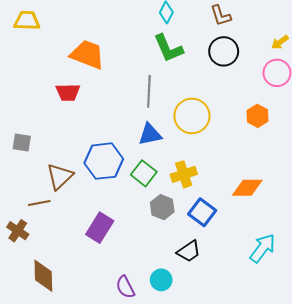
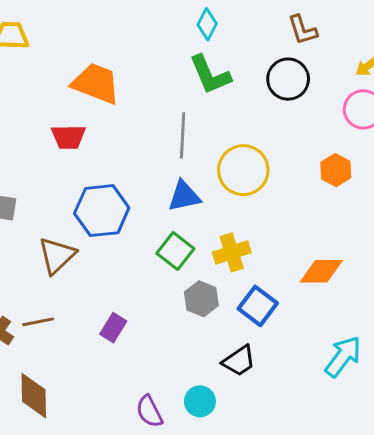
brown L-shape: (221, 16) -> (303, 30), moved
blue hexagon: (104, 161) -> (102, 211), moved
brown line: (39, 203) -> (38, 322), moved
purple rectangle: (100, 228) -> (113, 328), size x0.7

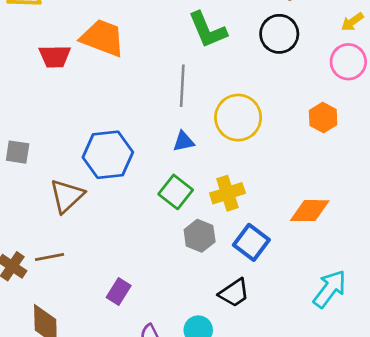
red trapezoid: (68, 137) -> (55, 56), moved
blue triangle: (184, 196) -> (184, 141), size x0.7
purple rectangle: (113, 328) -> (119, 292), moved

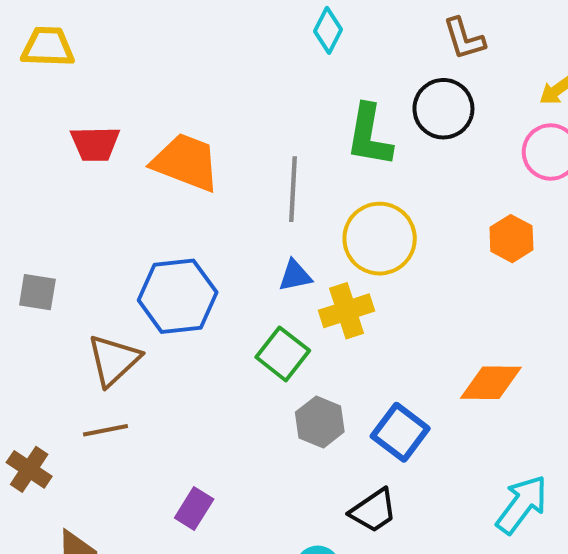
green L-shape: (208, 30) -> (369, 136), moved, turned 33
orange trapezoid: (103, 38) -> (186, 162), moved
yellow cross: (227, 193) -> (347, 311), moved
brown line: (49, 257) -> (105, 430), moved

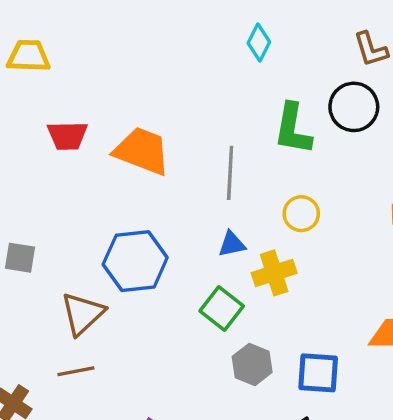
yellow circle: (380, 239) -> (301, 214), size x0.6
blue square: (400, 432) -> (318, 373), turned -33

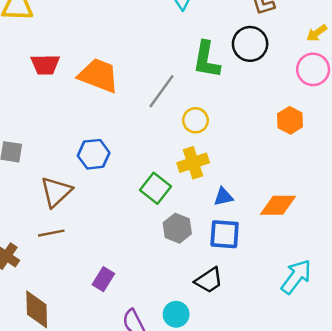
gray line: (230, 173) -> (162, 91), turned 33
yellow circle: (301, 214) -> (195, 120), moved
blue triangle: (232, 244) -> (223, 197), moved
blue hexagon: (135, 261) -> (94, 154), size x0.7

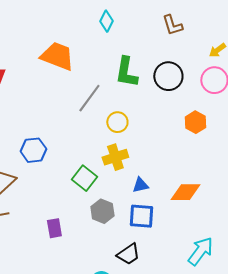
black circle: (250, 44) -> (168, 76), moved
orange trapezoid: (99, 75) -> (57, 56), moved
purple rectangle: (103, 279) -> (54, 228), moved, turned -42

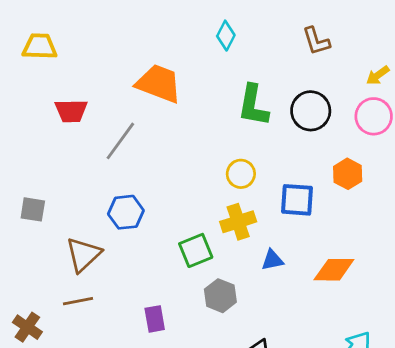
gray line: (89, 98) -> (120, 141), moved
green square: (84, 178) -> (196, 250), turned 30
blue square: (141, 216) -> (297, 200), moved

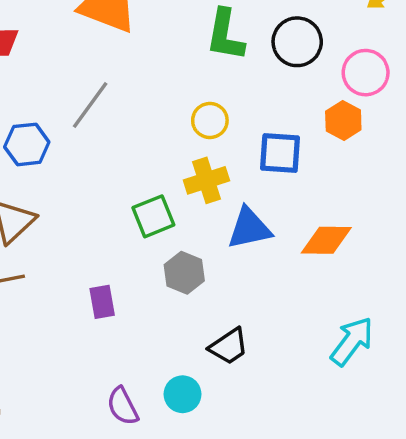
pink circle: (374, 116) -> (366, 73), moved
gray line: (120, 141) -> (90, 105), moved
blue hexagon: (126, 212) -> (27, 144), moved
blue triangle: (272, 260) -> (249, 228), size x1.6

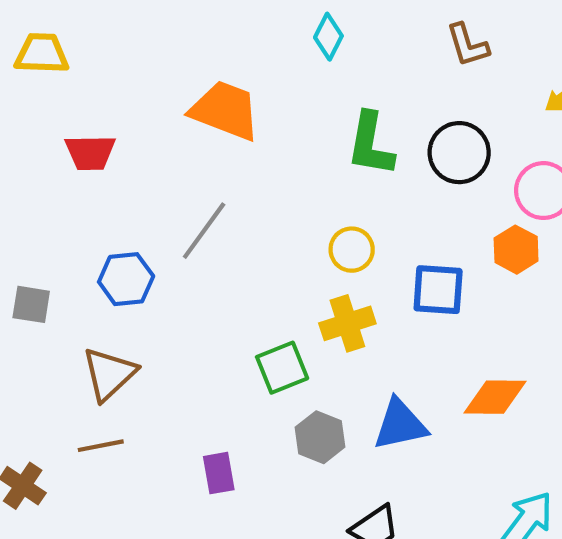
blue triangle: (249, 228) -> (400, 425), moved

